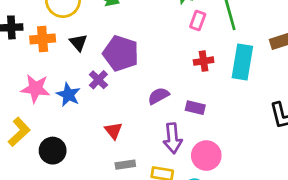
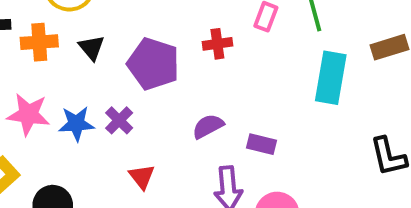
red cross: (204, 61) -> (217, 44), moved
purple cross: (98, 80) -> (119, 120), moved
blue star: (68, 95) -> (76, 124), turned -30

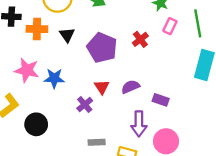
red cross: (217, 44) -> (140, 39), turned -35
purple cross: (119, 120) -> (85, 105), moved
red triangle: (142, 177) -> (102, 87), moved

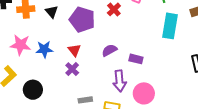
red triangle: (102, 87) -> (74, 50), moved

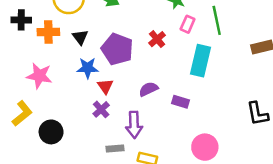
cyan rectangle: (170, 26) -> (201, 61), moved
blue star: (44, 49) -> (88, 68), moved
purple arrow: (120, 81) -> (134, 125), moved
pink circle: (144, 93) -> (205, 147), moved

